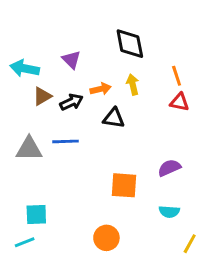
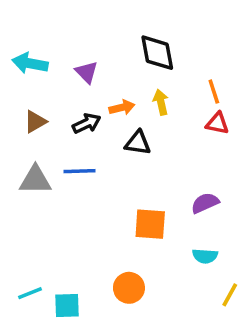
cyan arrow: (25, 68) -> (30, 63), moved
brown triangle: (42, 96) -> (35, 122), moved
cyan square: (36, 215) -> (67, 306), moved

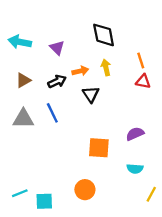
black triangle: (138, 143) -> (91, 94), turned 48
blue line: (79, 171) -> (52, 113), turned 66

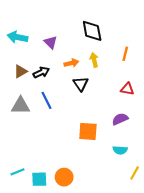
orange line: (141, 61) -> (125, 54), turned 32
black arrow: (57, 81) -> (41, 72), moved
red triangle: (143, 81) -> (127, 89), moved
orange circle: (85, 190) -> (64, 177), moved

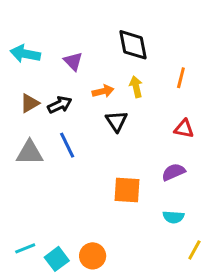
cyan square: (39, 179) -> (57, 259), turned -35

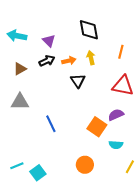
black arrow: (60, 105) -> (47, 61), moved
red triangle: (184, 129) -> (123, 86), size x1.6
blue line: (67, 145) -> (51, 124), moved
orange square: (127, 190) -> (97, 127), moved, turned 30
orange circle: (93, 256) -> (85, 165), moved

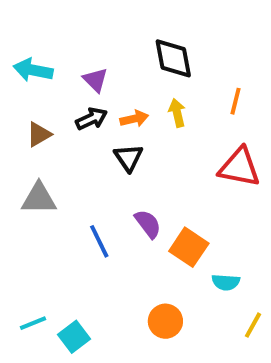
black triangle: (78, 81) -> (128, 158), moved
purple semicircle: (116, 115) -> (148, 224), moved, turned 77

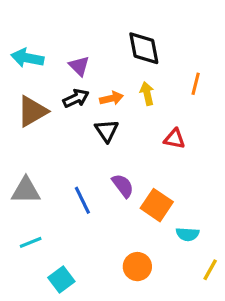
brown triangle: (39, 134) -> (32, 111), size x1.5
red triangle: (239, 167) -> (175, 139), moved, size x0.6
gray triangle: (39, 199) -> (26, 191), moved
cyan line: (33, 323) -> (31, 242), moved

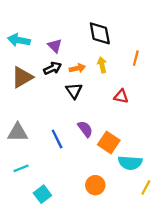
cyan semicircle: (188, 234) -> (130, 163), size x1.5

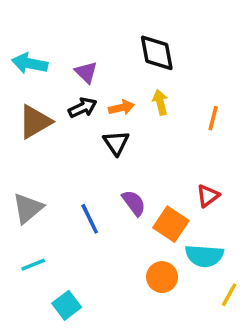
orange line: (136, 58) -> (213, 118), moved
red triangle: (121, 96) -> (208, 196), moved, turned -48
gray triangle: (18, 132) -> (28, 208), turned -40
orange circle: (95, 185) -> (162, 277), moved

